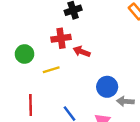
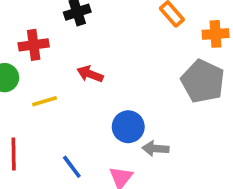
red cross: (61, 38) -> (34, 45), moved

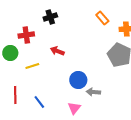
blue line: (72, 167) -> (39, 102), moved

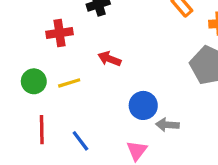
green circle: (10, 53) -> (34, 81), moved

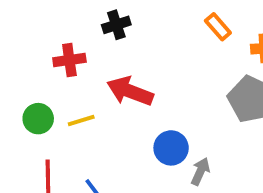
red arrow: (109, 59) -> (130, 91), size x1.6
gray arrow: (167, 125) -> (200, 171), turned 110

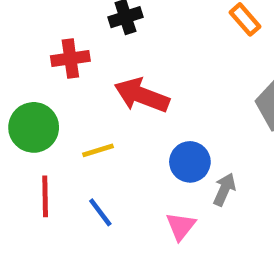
green circle: (38, 119) -> (34, 127), size x1.4
yellow line: (81, 121) -> (98, 150), moved

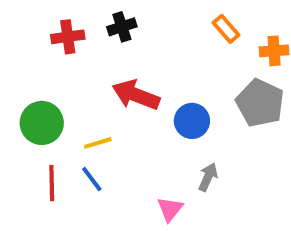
red cross: (70, 58) -> (68, 37), moved
blue circle: (190, 162) -> (192, 121), moved
blue line: (100, 212) -> (92, 179), moved

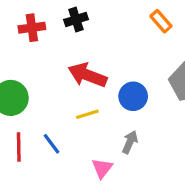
yellow line: (98, 143) -> (87, 114), moved
gray arrow: (208, 177) -> (130, 142), moved
pink triangle: (170, 209) -> (102, 168), moved

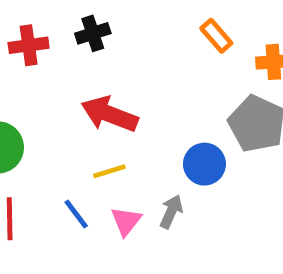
blue circle: (133, 96) -> (204, 164), moved
blue line: (51, 144) -> (76, 214), moved
pink triangle: (102, 168) -> (126, 221), moved

